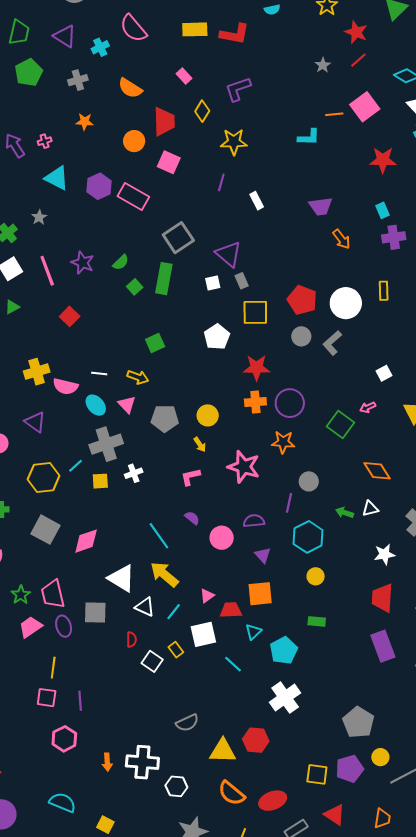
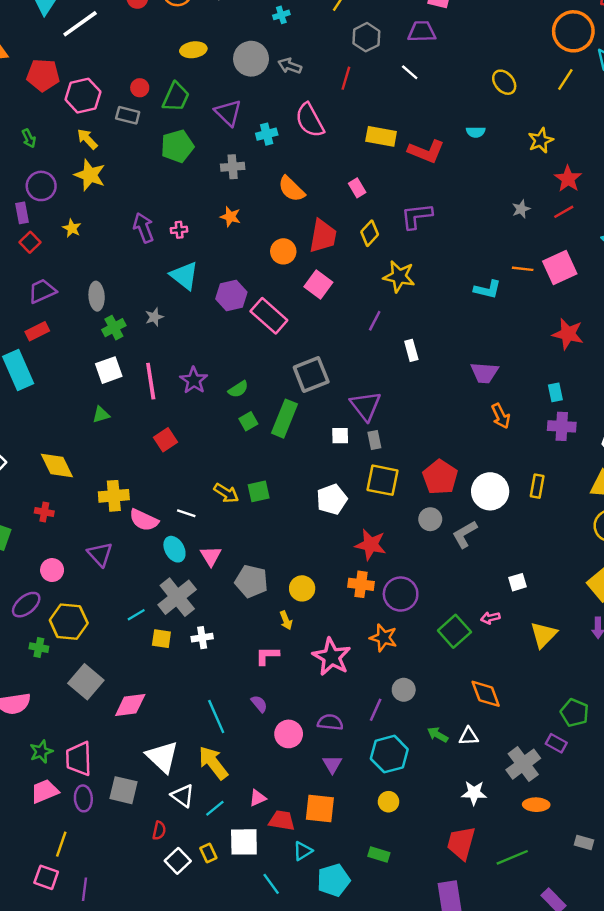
yellow arrow: (138, 377) -> (226, 493), moved
gray cross: (106, 444) -> (177, 597), turned -32
yellow hexagon: (44, 477) -> (69, 622), moved

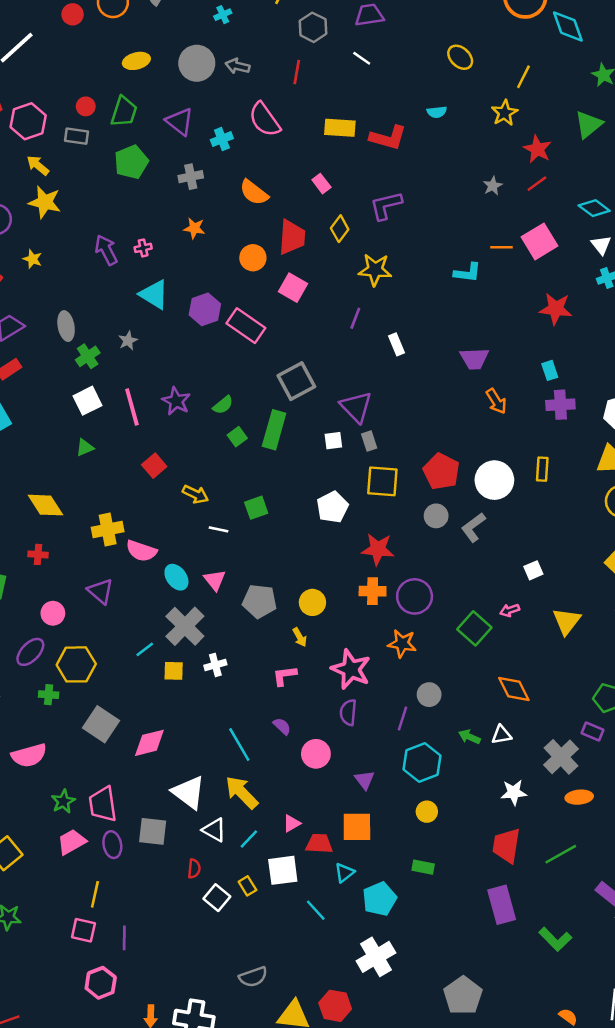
yellow line: (565, 79) -> (523, 77), moved
yellow arrow: (226, 493) -> (195, 494), moved
white line: (186, 513) -> (218, 529), moved
purple semicircle: (330, 722) -> (348, 712), moved, turned -85

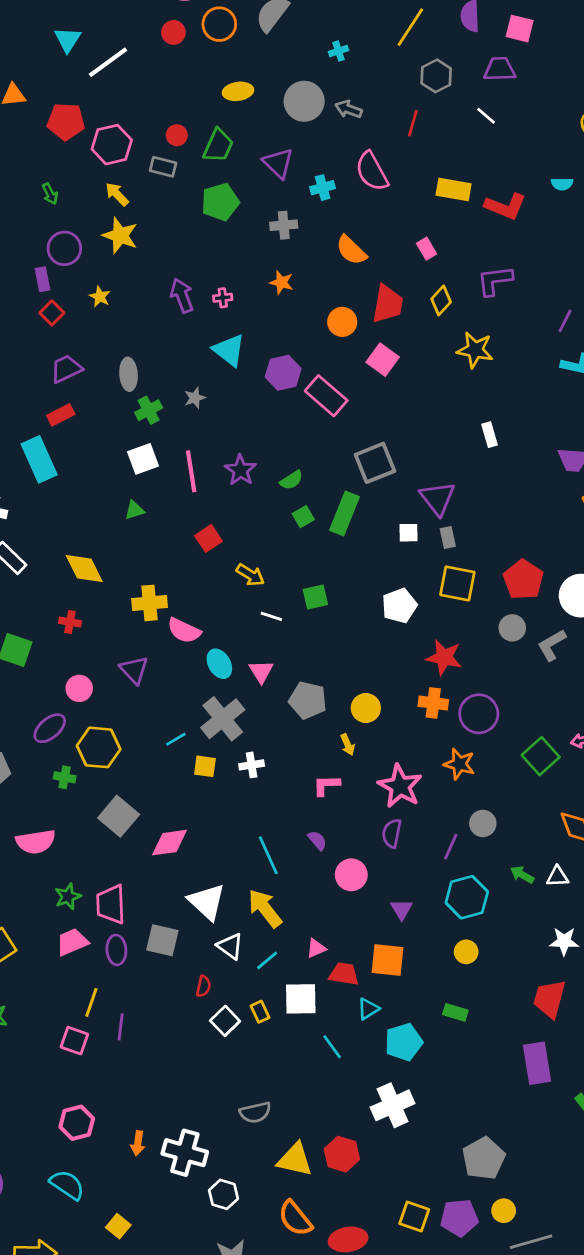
purple line: (355, 318) -> (565, 321), moved
purple line: (124, 938) -> (121, 1027), moved
pink hexagon: (101, 983) -> (77, 1123), moved

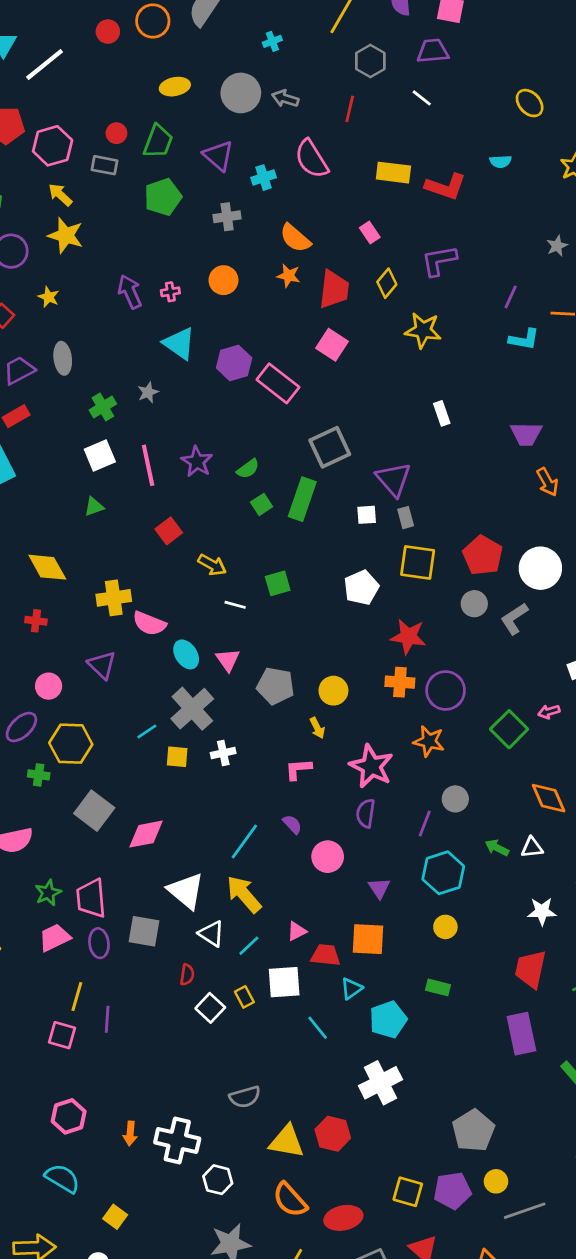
orange star: (281, 282) -> (288, 276), moved
orange circle: (342, 322) -> (223, 280), moved
gray ellipse: (129, 374) -> (63, 358), moved
cyan line: (268, 855) -> (244, 842), turned 63

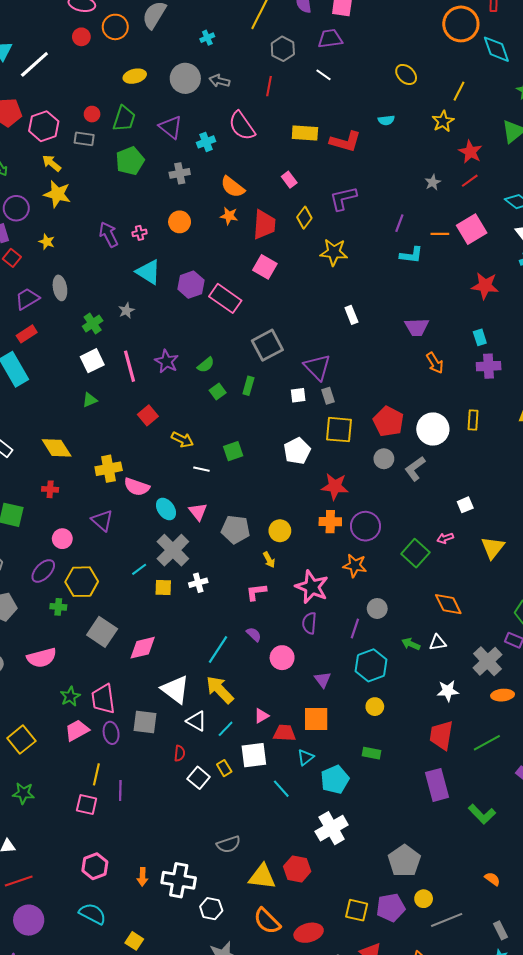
green rectangle: (302, 499) -> (248, 386), size x0.6

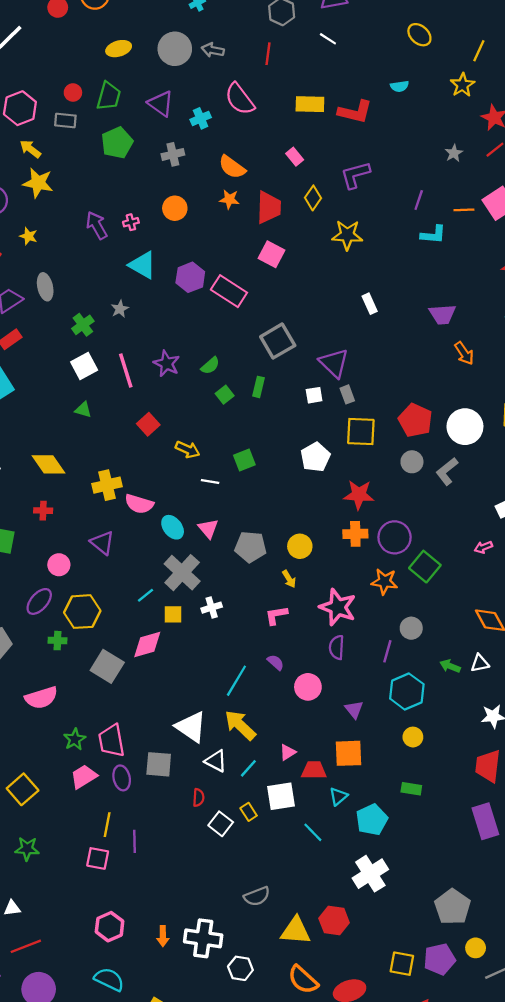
green triangle: (90, 400) -> (83, 410), turned 42
green square: (415, 553) -> (425, 567), moved
pink diamond: (143, 648) -> (147, 645), moved

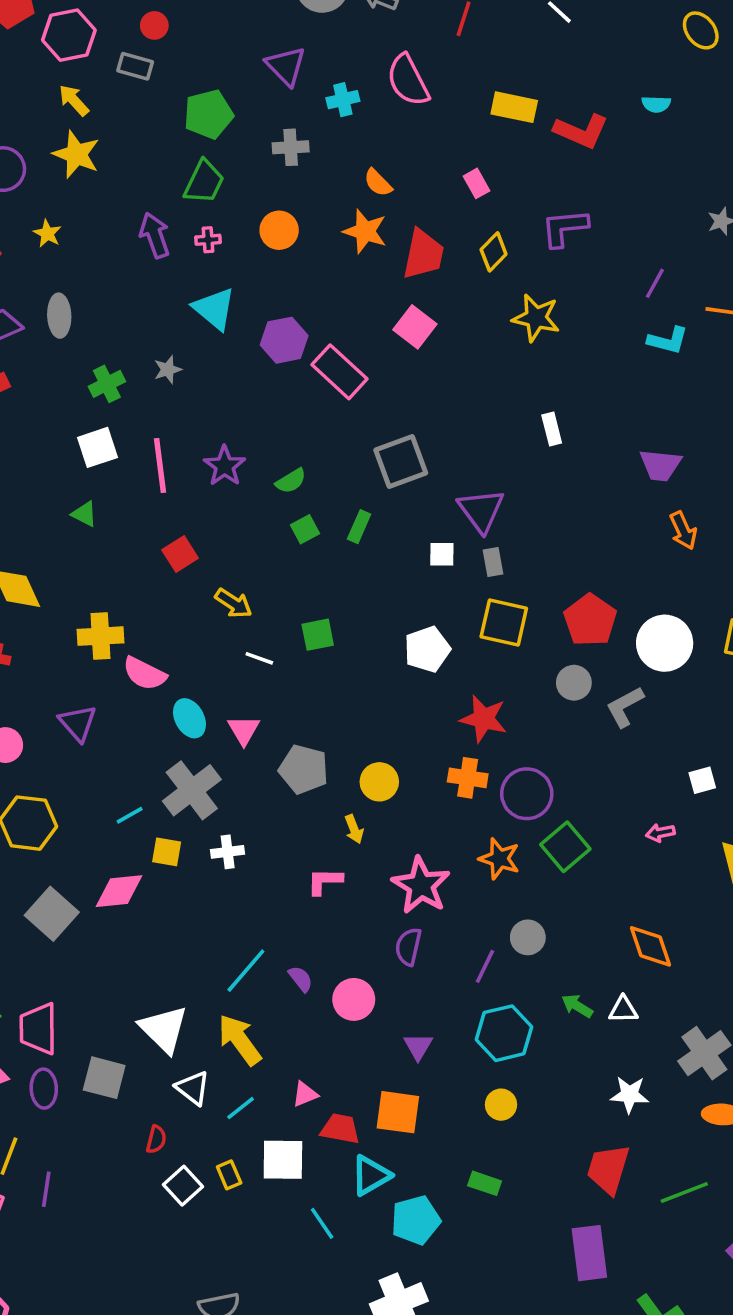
green trapezoid: (109, 96) -> (204, 182), moved
orange semicircle: (232, 167) -> (378, 183), size x0.7
orange star: (229, 199) -> (365, 231), size x1.4
purple semicircle: (276, 662) -> (301, 979), moved
cyan triangle: (338, 796) -> (371, 1175), size x1.4

